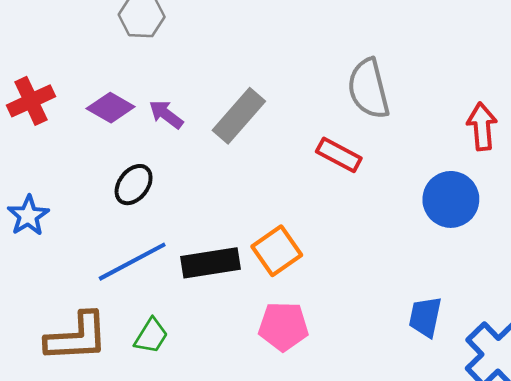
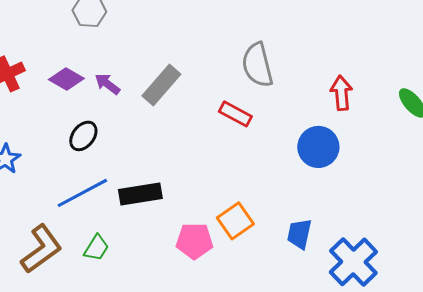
orange square: (277, 251) -> (235, 221), moved
brown L-shape: (77, 337) -> (41, 249), turned -33

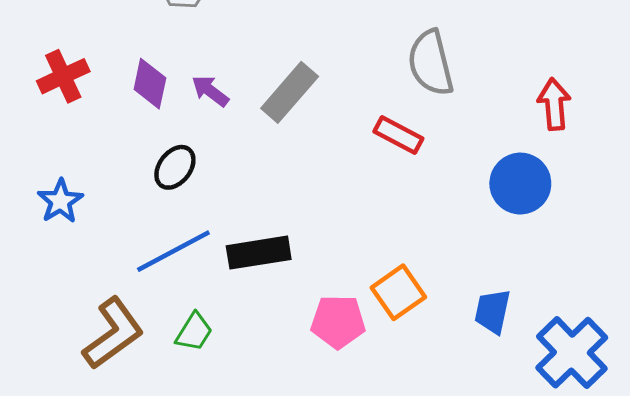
purple diamond: (66, 79) -> (150, 84), turned 72

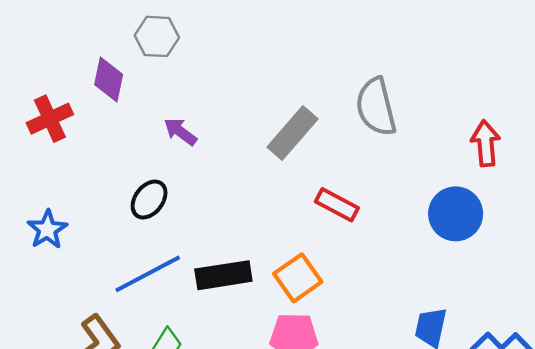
purple diamond: (150, 84) -> (109, 79), moved
gray rectangle: (290, 92) -> (293, 133), moved
red rectangle: (398, 135) -> (337, 205), moved
orange square: (398, 292) -> (298, 278), moved

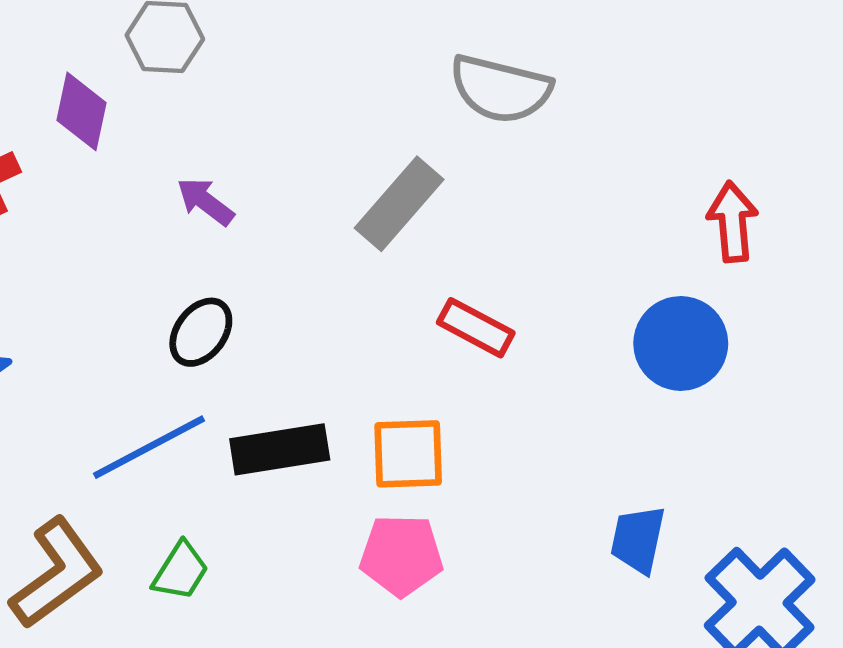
gray semicircle: (376, 107) -> (500, 89), moved, turned -62
black ellipse: (149, 200) -> (201, 332), moved
orange square: (298, 278) -> (408, 454), turned 33

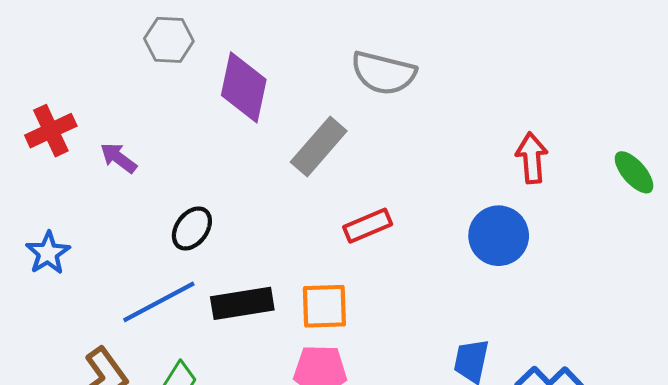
purple diamond: (81, 111) -> (244, 87), moved, size x1.4
purple arrow: (205, 202) -> (118, 158), moved
red rectangle: (476, 328) -> (368, 226), turned -51

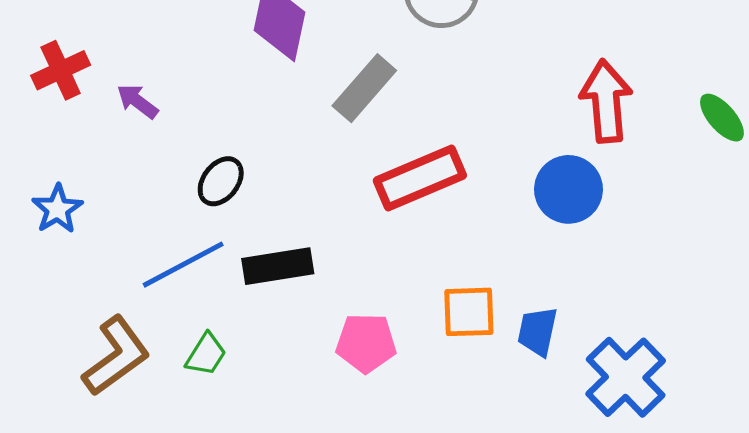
red arrow: (532, 158) -> (606, 101), size x1.4
red rectangle: (368, 226) -> (420, 178), size x1.6
orange square: (324, 306) -> (469, 312), moved

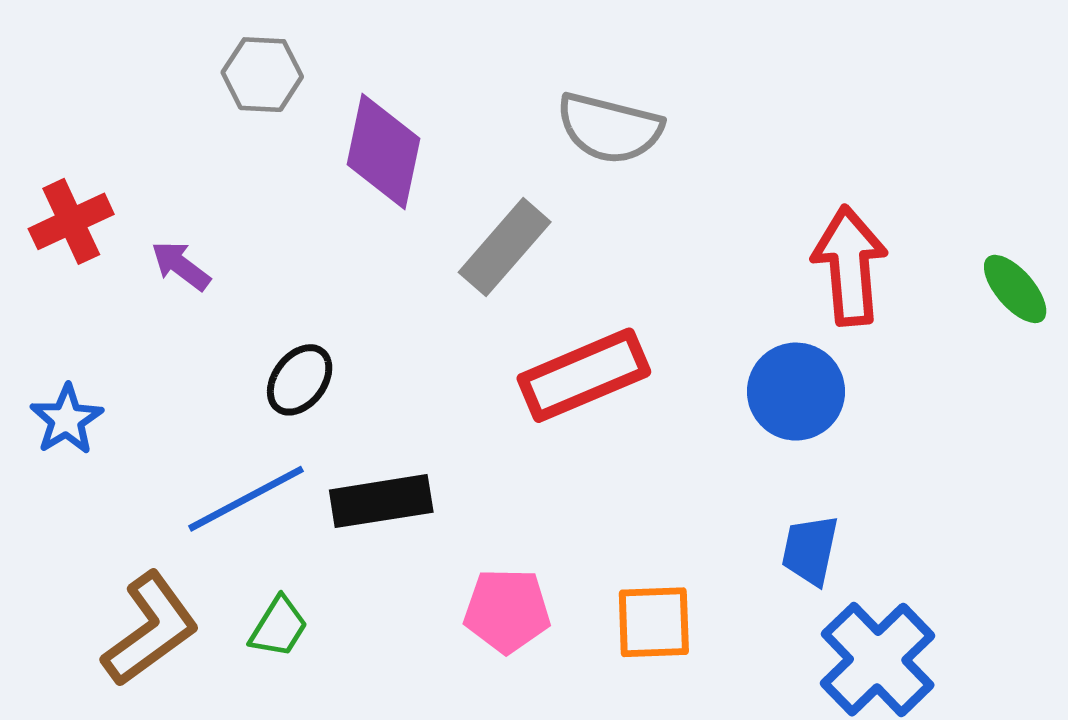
orange square: (469, 312) -> (654, 622), moved
blue trapezoid: (537, 331) -> (810, 550), moved

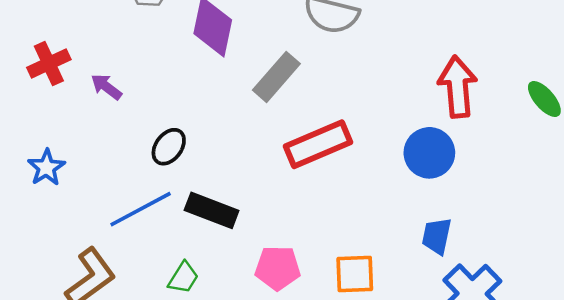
black rectangle: (381, 501) -> (212, 210), turned 30
green trapezoid: (279, 627) -> (183, 278), moved

